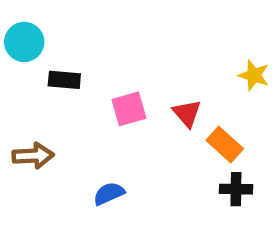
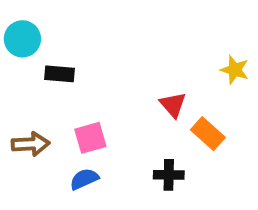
pink square: (129, 109) -> (90, 138), moved
black cross: (236, 189) -> (169, 175), moved
blue semicircle: (109, 194) -> (84, 179), moved

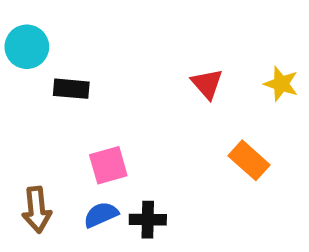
red triangle: (173, 105) -> (207, 84), moved
brown arrow: (31, 144) -> (37, 210), moved, turned 87
black cross: (169, 175) -> (148, 220), moved

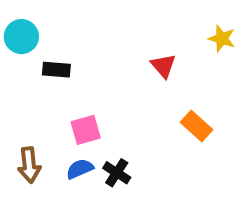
yellow star: (281, 84) -> (222, 39), moved
black cross: (148, 220) -> (117, 173), turned 32

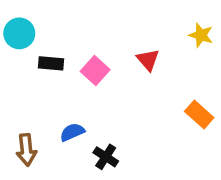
orange rectangle: (196, 126) -> (199, 115), moved
pink square: (86, 130) -> (95, 70), moved, turned -32
blue semicircle: (80, 169) -> (72, 132), moved

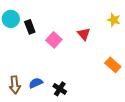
black rectangle: (51, 63) -> (30, 27), moved, turned 64
blue semicircle: (72, 132) -> (36, 83), moved

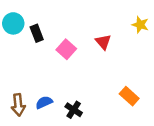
orange rectangle: (113, 65) -> (129, 96), moved

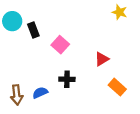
yellow star: (140, 25) -> (119, 12), moved
red triangle: (103, 42) -> (102, 59), moved, turned 40
black cross: (74, 110) -> (67, 79), moved, turned -32

